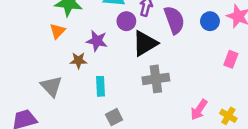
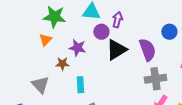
purple semicircle: (174, 20) -> (147, 50), moved
gray cross: (156, 79) -> (155, 79), moved

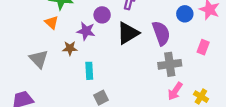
purple circle: (101, 32) -> (102, 15), moved
orange triangle: (45, 40) -> (52, 22), turned -32
gray triangle: (40, 85) -> (39, 59), moved

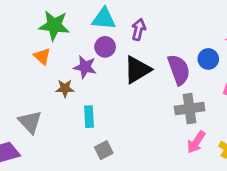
blue circle: (185, 14) -> (208, 59), moved
gray triangle: (39, 59) -> (30, 122), moved

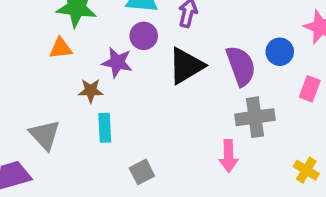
orange triangle: (42, 56) -> (61, 48), turned -48
cyan rectangle: (89, 117) -> (105, 128), moved
pink arrow: (196, 142) -> (228, 156), moved, turned -35

